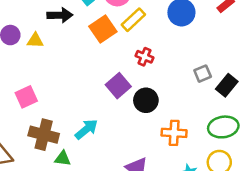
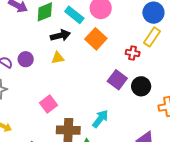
yellow rectangle: (133, 20) -> (152, 37), moved
yellow triangle: (35, 40) -> (58, 58), moved

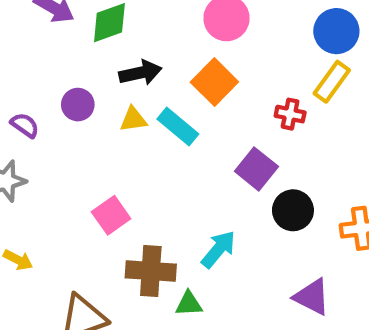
cyan rectangle: (74, 15) -> (178, 127), moved
purple circle: (26, 59) -> (78, 105), moved
black circle: (141, 86) -> (293, 210), moved

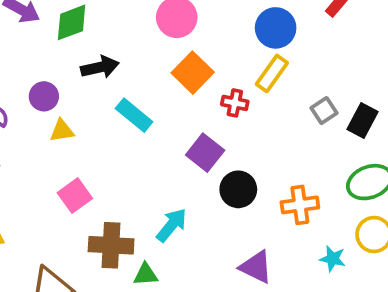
orange square: (214, 82) -> (193, 73), moved
yellow triangle: (133, 119) -> (62, 131), moved

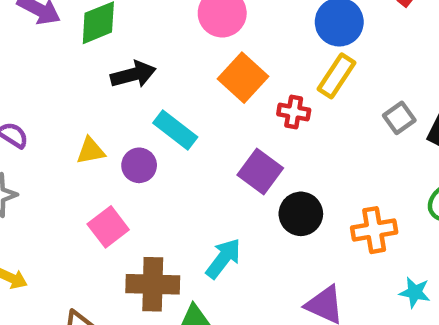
purple circle: (44, 96) -> (139, 165), moved

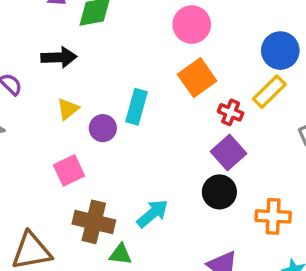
black arrow: (133, 75) -> (59, 57), moved
cyan rectangle: (175, 130) -> (136, 107), turned 56
yellow triangle: (91, 151) -> (68, 109), turned -40
purple square: (260, 172) -> (228, 152), moved

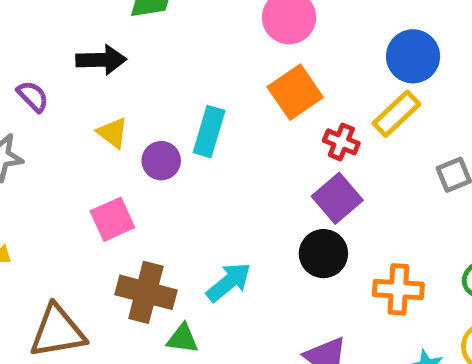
yellow triangle: (68, 109) -> (113, 133), turned -45

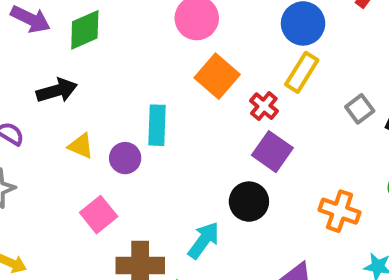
red cross: (341, 142) -> (264, 106), turned 32
black circle: (323, 254) -> (249, 202), moved
orange cross: (398, 289) -> (340, 211), turned 30

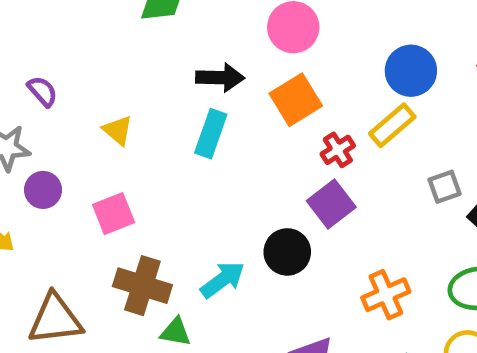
black arrow: (57, 91) -> (220, 78), moved
purple circle: (125, 158) -> (43, 190), moved
orange cross: (340, 211) -> (386, 295), turned 30

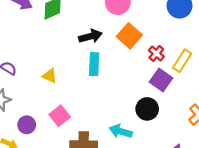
yellow rectangle: (392, 125) -> (182, 61), moved
purple circle: (43, 190) -> (27, 125), moved
cyan arrow: (223, 280) -> (121, 131), turned -110

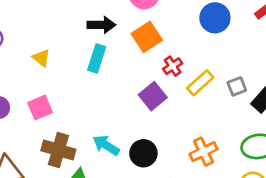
purple square: (161, 80) -> (153, 96), moved
black circle: (147, 109) -> (143, 153), moved

